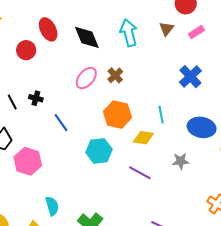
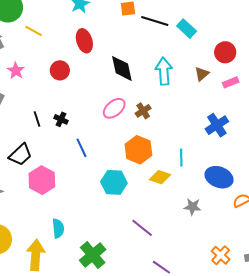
red ellipse: (48, 29) -> (84, 41), moved
purple line: (140, 173) -> (142, 228), moved

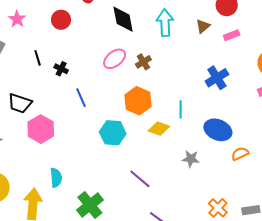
black line: (37, 119) -> (38, 58), moved
black trapezoid: (20, 155) -> (20, 103), turned 60

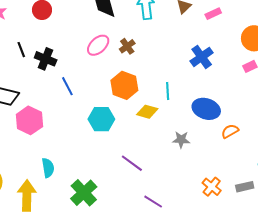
black cross: (61, 69) -> (46, 59), size x1.5

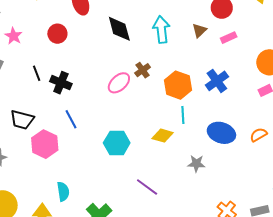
pink ellipse: (98, 45) -> (119, 83), moved
orange hexagon: (124, 85) -> (178, 85), moved
blue line: (67, 86) -> (71, 119), moved
orange semicircle: (230, 131) -> (259, 135), moved

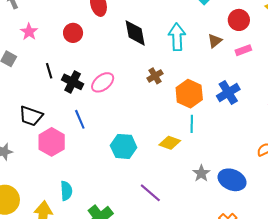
pink ellipse: (119, 83) -> (103, 82), moved
blue ellipse: (221, 133) -> (232, 180), moved
gray star: (196, 164) -> (201, 173), turned 30

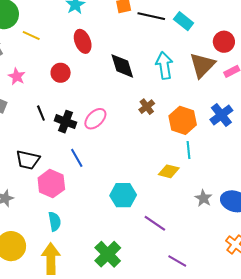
brown triangle: (215, 41) -> (202, 65), size x1.8
cyan hexagon: (124, 146) -> (123, 195), moved
cyan semicircle: (66, 191) -> (55, 221), moved

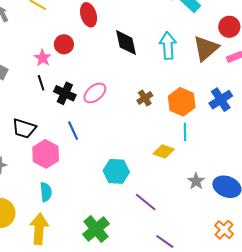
pink star: (17, 76) -> (43, 58), moved
brown cross: (147, 107) -> (145, 98), moved

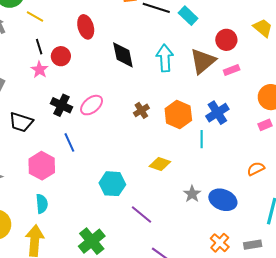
black line: (41, 83) -> (39, 47), moved
black trapezoid: (24, 128) -> (21, 122), moved
cyan line: (185, 132) -> (202, 139), moved

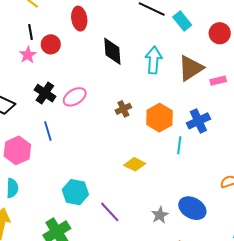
red circle: (226, 40) -> (220, 33), moved
cyan hexagon: (112, 184) -> (75, 192), moved
gray star: (192, 194) -> (160, 215), moved

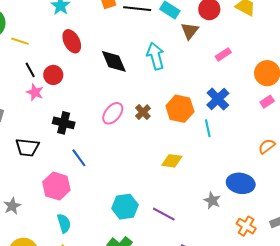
brown triangle: (191, 68) -> (190, 31), moved, size x0.7
pink ellipse: (75, 97) -> (113, 113), moved

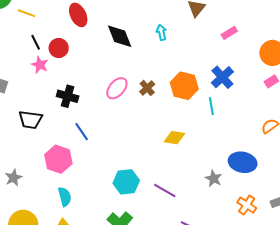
cyan arrow: (156, 56) -> (161, 32), size x0.6

